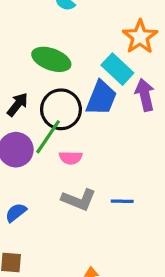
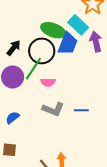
green ellipse: (51, 59) -> (53, 30), moved

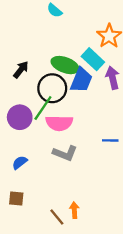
black arrow: (14, 48) -> (21, 70), moved
pink semicircle: (48, 82) -> (59, 123), size x1.6
blue line: (81, 110) -> (110, 140), moved

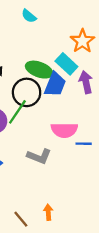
pink semicircle: (59, 123) -> (64, 130), moved
brown line: (57, 217) -> (21, 219), moved

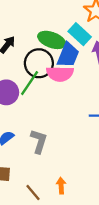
pink semicircle: (64, 130) -> (60, 74), moved
gray L-shape: (39, 156) -> (39, 141), moved, turned -95

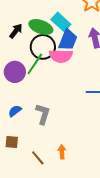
cyan rectangle: (80, 34) -> (61, 22), moved
green ellipse: (52, 40) -> (41, 27), moved

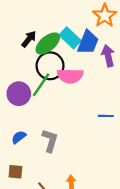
green ellipse: (41, 27) -> (48, 43), turned -60
black arrow: (16, 31) -> (29, 39), moved
blue trapezoid: (68, 40) -> (88, 42), moved

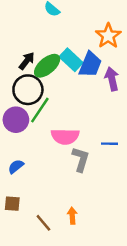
black circle: (50, 66) -> (28, 90), moved
pink semicircle: (70, 76) -> (65, 136), moved
gray L-shape: (50, 141) -> (81, 159), moved

